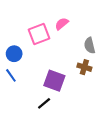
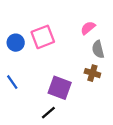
pink semicircle: (62, 24) -> (88, 28), moved
blue circle: (14, 54) -> (16, 43), moved

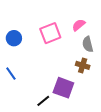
pink square: (43, 37) -> (50, 33), moved
purple square: (60, 88) -> (63, 88), moved

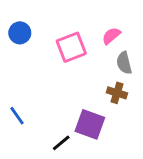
blue circle: (14, 38) -> (20, 33), moved
blue line: (11, 74) -> (17, 116), moved

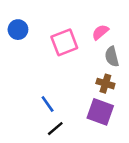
blue line: (17, 116) -> (48, 104), moved
purple square: (90, 124) -> (100, 112), moved

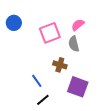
gray semicircle: (112, 57) -> (74, 44), moved
brown cross: (105, 84) -> (60, 65), moved

